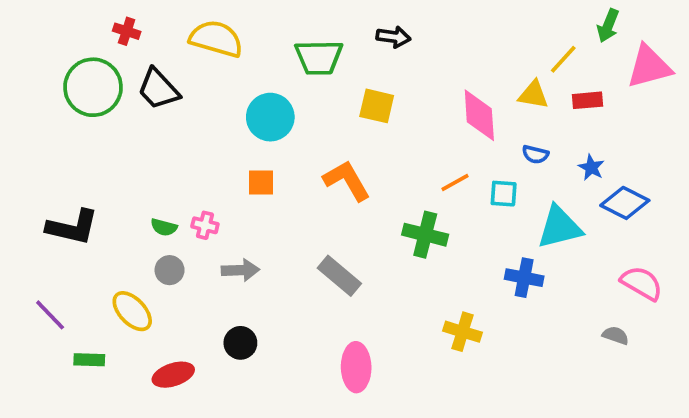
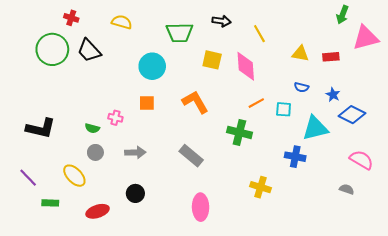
yellow semicircle: (216, 39) -> (122, 22), size x0.7
yellow line: (563, 59) -> (259, 34), moved, turned -72
pink diamond: (479, 115) -> (246, 66), moved
pink cross: (205, 225) -> (115, 118), moved

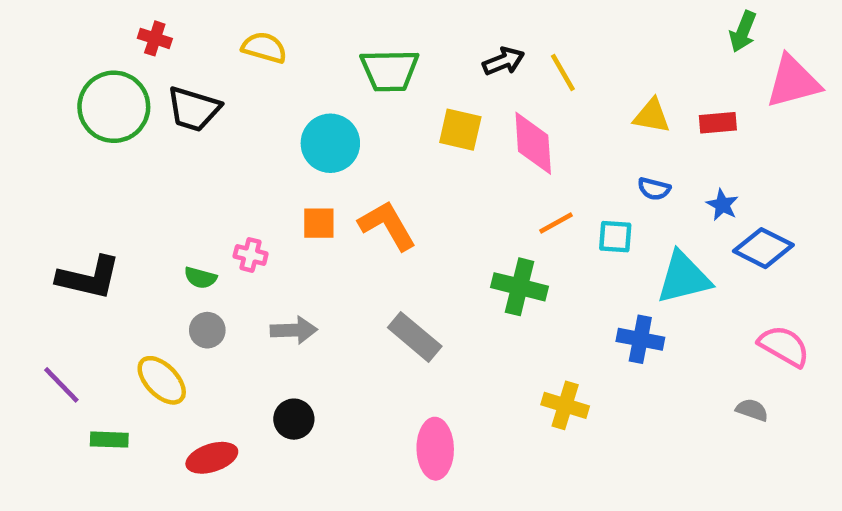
black arrow: (222, 21) -> (504, 61), moved, turned -30
black trapezoid: (89, 50) -> (194, 109), turned -30
orange L-shape: (195, 102) -> (387, 225), moved

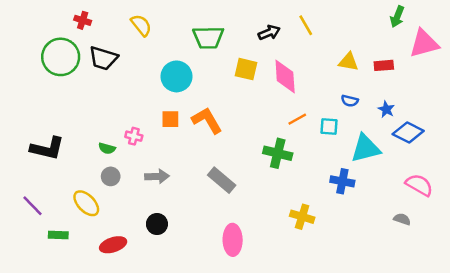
yellow semicircle: (264, 48) -> (141, 25), turned 35
yellow line: (563, 73) -> (306, 25), moved

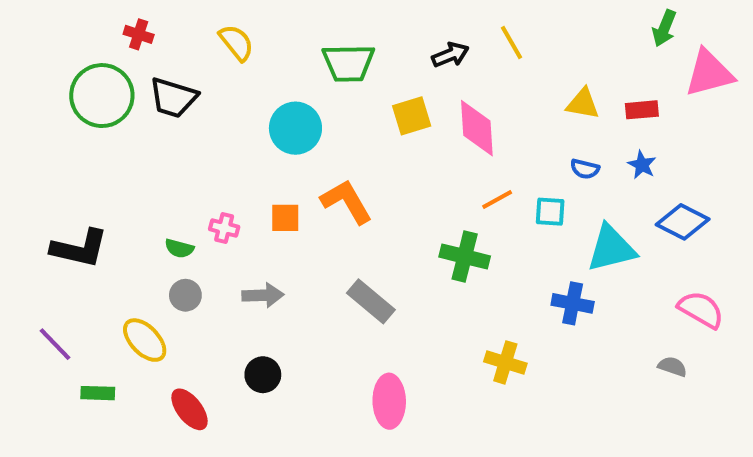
yellow square: (246, 69) -> (412, 116), turned -30
blue star: (386, 109) -> (642, 165), moved
orange square: (170, 119) -> (285, 218), moved
red ellipse: (113, 245) -> (190, 409), turned 70

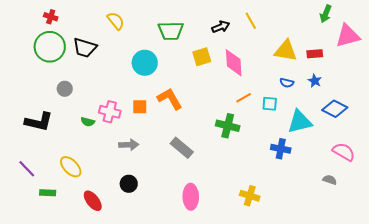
red cross: (139, 34) -> (51, 17), moved
yellow triangle: (583, 104) -> (286, 51), size x1.4
pink cross: (224, 228) -> (110, 112), size x1.5
gray circle: (185, 295) -> (65, 89), moved
yellow cross: (505, 362) -> (250, 196), moved

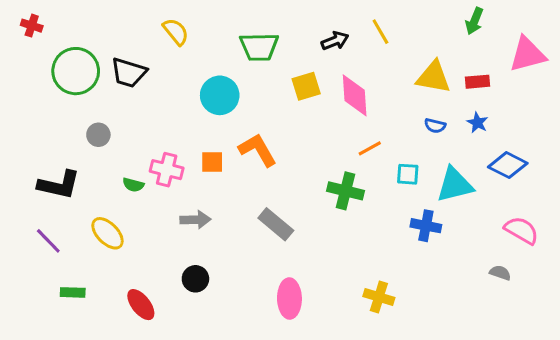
green arrow: (326, 14) -> (474, 21), moved
red cross: (51, 17) -> (32, 26), moved
cyan square: (270, 104) -> (408, 174), moved
yellow ellipse: (71, 167) -> (108, 233), moved
purple line: (27, 169) -> (48, 241), moved

